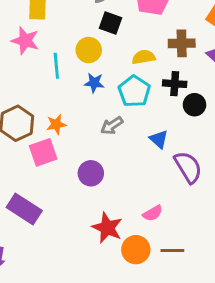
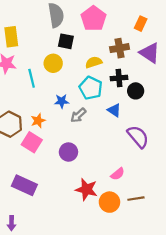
blue star: (94, 83) -> (62, 101), moved
blue triangle: (159, 139) -> (114, 110), moved
pink square: (43, 152) -> (32, 142), turned -30

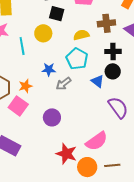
black cross: (119, 78) -> (113, 51), moved
black circle: (136, 91) -> (113, 71), moved
pink semicircle: (118, 174) -> (97, 141), size x1.6

